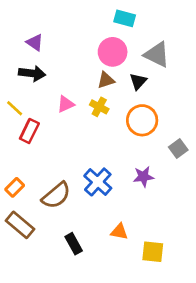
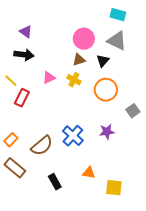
cyan rectangle: (125, 18) -> (118, 15), moved

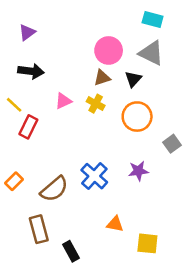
purple triangle: (26, 32) -> (27, 32), moved, turned 48
brown rectangle: (15, 168) -> (39, 229), moved, turned 35
black rectangle: (55, 182) -> (71, 251), moved

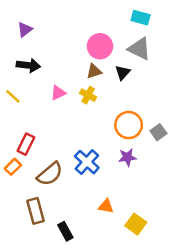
orange circle: (137, 117) -> (129, 125), moved
red rectangle: (28, 127) -> (26, 144), moved
yellow square: (147, 243) -> (136, 224), turned 30

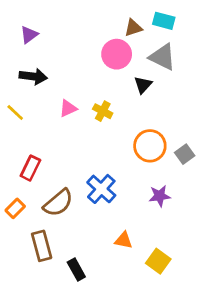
brown triangle: (94, 71) -> (133, 28), moved
purple star: (127, 157) -> (160, 196), moved
orange rectangle: (13, 167) -> (15, 208), moved

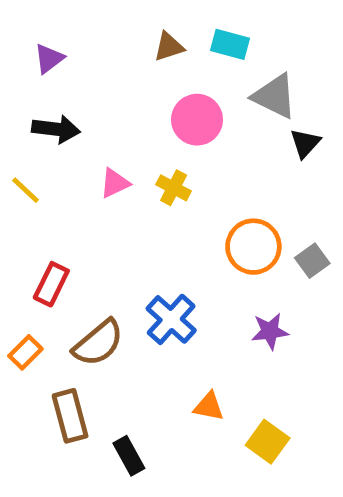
cyan rectangle: (164, 21) -> (230, 44), moved
brown triangle: (133, 28) -> (169, 47), moved
pink circle: (117, 54) -> (197, 120), moved
black triangle: (143, 85) -> (305, 143), moved

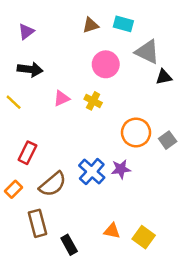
black triangle: (305, 143) -> (164, 77), turned 36
purple star: (270, 331) -> (121, 169), moved
orange triangle: (209, 406) -> (112, 231), moved

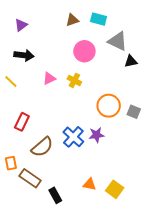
gray square: (168, 140) -> (134, 112), turned -32
orange rectangle: (14, 189) -> (11, 163), moved, turned -56
brown rectangle: (38, 223) -> (30, 178), turned -40

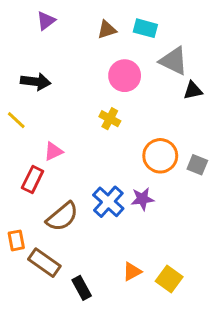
purple triangle: (21, 25) -> (46, 21), moved
pink triangle: (49, 78) -> (53, 151), moved
orange triangle: (89, 184) -> (132, 272), turned -40

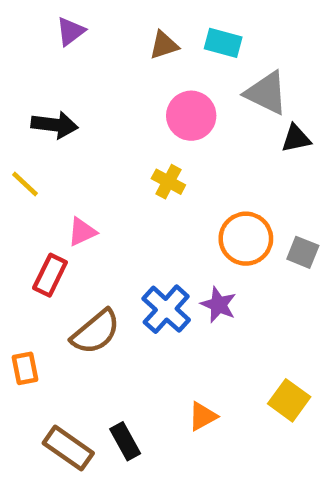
purple star: (142, 199) -> (219, 305), turned 30
brown rectangle: (44, 263) -> (68, 448), moved
yellow square: (169, 279) -> (289, 400), moved

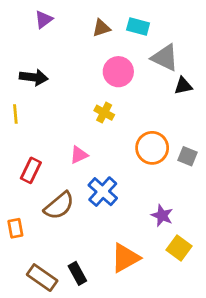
yellow line: (25, 184) -> (15, 114), turned 42
pink triangle: (82, 232) -> (79, 155), moved
purple star: (219, 305) -> (162, 216), moved
orange triangle: (203, 416) -> (125, 258), size x1.6

